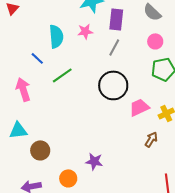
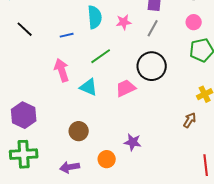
pink star: (85, 31) -> (124, 22), moved
blue line: (37, 58) -> (67, 35), moved, turned -56
pink trapezoid: (139, 107) -> (126, 88), moved
cyan triangle: (18, 130) -> (89, 87), moved, turned 30

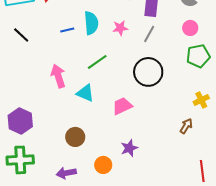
blue line: (67, 35) -> (67, 30), moved
pink trapezoid: (126, 88) -> (122, 106), moved
purple star: (133, 142) -> (129, 148), turned -30

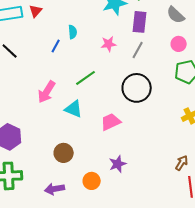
cyan semicircle: (91, 23) -> (73, 32), moved, size x0.6
blue line: (67, 30) -> (56, 46), turned -48
pink arrow: (58, 76) -> (47, 92), turned -130
brown arrow: (186, 126) -> (182, 163), moved

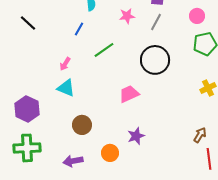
blue line: (56, 46) -> (79, 29), moved
pink arrow: (47, 92) -> (65, 64), size x0.6
cyan triangle: (74, 109) -> (66, 88), moved

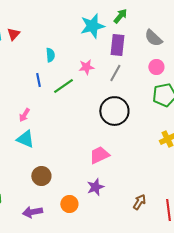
blue line: (79, 29) -> (38, 80), turned -40
green line: (104, 50) -> (63, 86), moved
pink trapezoid: (129, 94) -> (99, 155), moved
brown arrow: (200, 135) -> (139, 202), moved

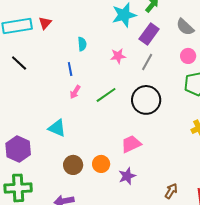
purple rectangle: (117, 45) -> (149, 34), turned 30
green line: (63, 86) -> (106, 95), moved
pink arrow: (24, 115) -> (75, 92), moved
orange circle: (69, 204) -> (101, 164), moved

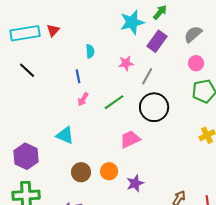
gray semicircle: (185, 27) -> (193, 34), turned 96
gray line: (147, 62) -> (147, 76), moved
pink trapezoid: (131, 144) -> (130, 139), moved

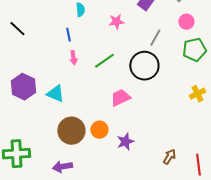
gray line: (147, 76) -> (155, 38), moved
pink arrow: (83, 99) -> (73, 58), turned -40
purple hexagon: (26, 156) -> (23, 87), moved
brown circle: (81, 172) -> (71, 131), size x1.4

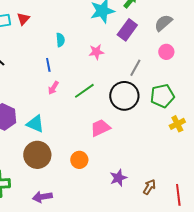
green pentagon: (194, 50) -> (162, 96), moved
pink arrow: (73, 58) -> (53, 88), turned 40
brown circle: (71, 131) -> (37, 155), moved
purple star: (125, 142) -> (118, 178), moved

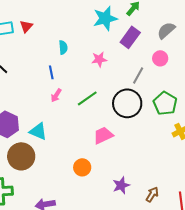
pink circle: (166, 52) -> (160, 58), moved
green pentagon: (162, 96) -> (165, 103), turned -30
brown circle: (37, 155) -> (21, 156), moved

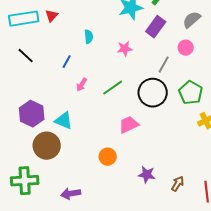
blue line: (51, 72) -> (67, 62), moved, turned 40
purple star: (121, 185) -> (147, 175), turned 30

